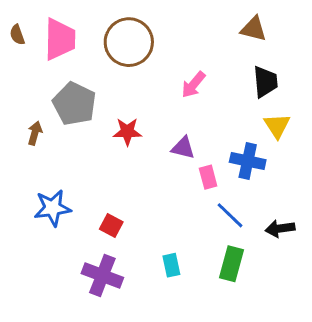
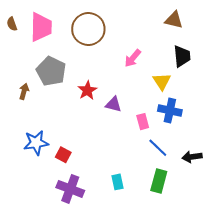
yellow triangle: (277, 126) -> (162, 81), moved
red star: (127, 132) -> (87, 90), turned -30
purple triangle: (183, 148) -> (114, 104), moved
red square: (111, 226) -> (63, 155), moved

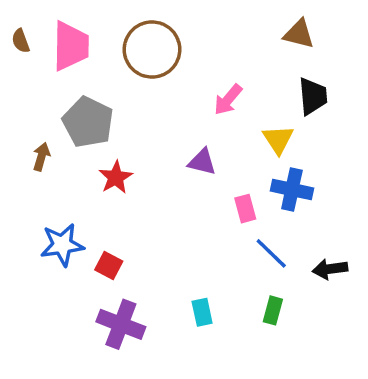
red star: (87, 90) -> (116, 177), moved
purple triangle: (114, 104) -> (202, 162), moved
green rectangle: (159, 181) -> (273, 310), size x0.7

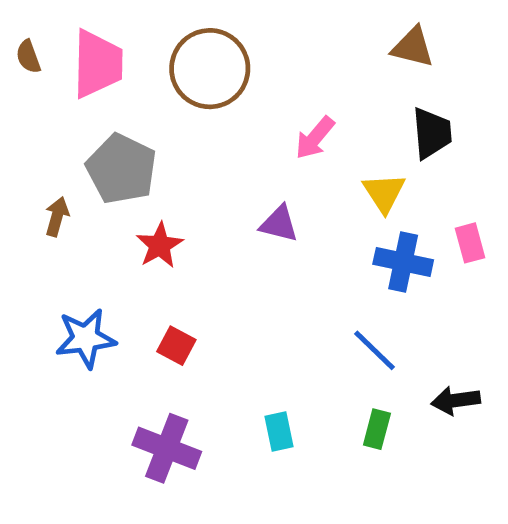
pink rectangle: (245, 209) -> (470, 243), moved
red square: (109, 266) -> (176, 346), moved
black arrow: (330, 269) -> (456, 400), moved

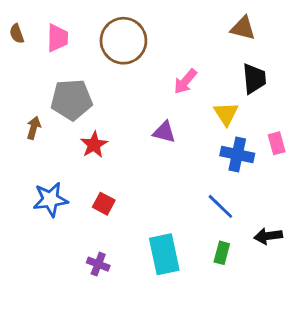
pink trapezoid: (98, 64) -> (57, 38), size x0.7
gray pentagon: (121, 169) -> (71, 100), turned -30
cyan rectangle: (279, 432) -> (164, 254), size x1.8
purple cross: (167, 448) -> (98, 264), size x0.6

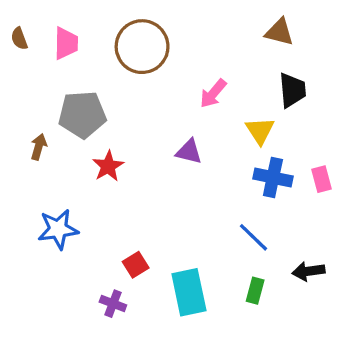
pink rectangle: (277, 143) -> (321, 179), moved
red square: (104, 204) -> (136, 265), moved, turned 30

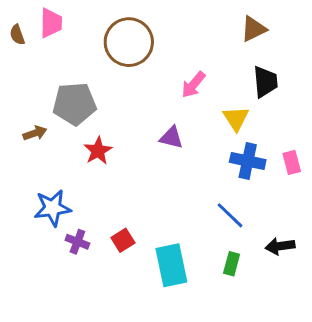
brown triangle: (279, 32) -> (254, 29), turned -40
pink trapezoid: (66, 43) -> (51, 23), moved
brown arrow: (39, 147) -> (35, 133), turned 55
purple cross: (113, 304) -> (77, 242), moved

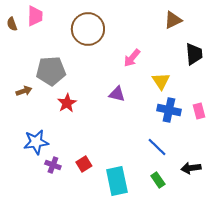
black trapezoid: (265, 82) -> (194, 54), moved
green rectangle: (232, 264) -> (158, 180), turned -49

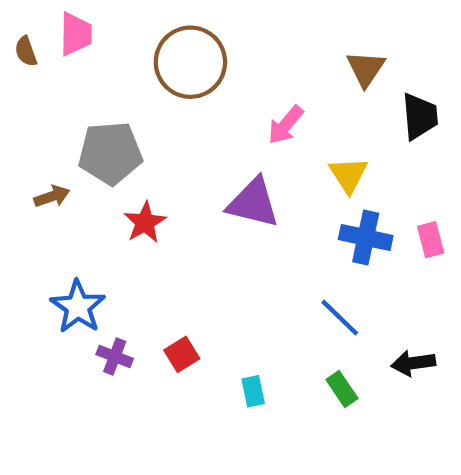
brown triangle: (173, 20) -> (366, 69), moved, turned -30
purple triangle: (117, 94) -> (253, 203), size x1.5
blue star: (36, 142) -> (78, 307), turned -30
cyan rectangle: (117, 181) -> (253, 391), size x0.5

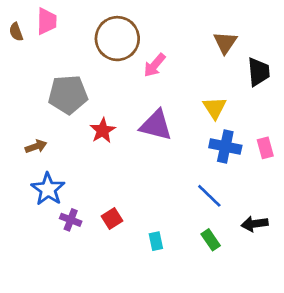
pink arrow: (286, 125) -> (155, 65), moved
brown arrow: (52, 196) -> (36, 146), moved
red star: (145, 222) -> (103, 131), moved

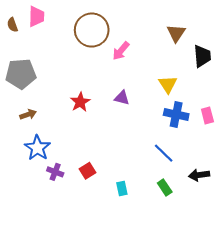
gray pentagon: (68, 95) -> (21, 74), moved
purple triangle: (156, 125) -> (122, 98), size x0.6

